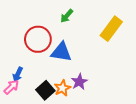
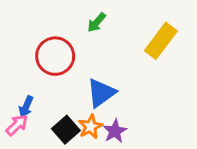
blue triangle: (61, 52) -> (101, 93), moved, turned -45
purple star: (79, 82) -> (115, 131), moved

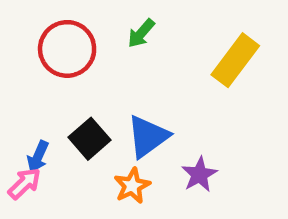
red circle: (55, 56) -> (67, 49), moved
black square: (66, 130) -> (89, 139), moved
purple star: (115, 131) -> (199, 175), moved

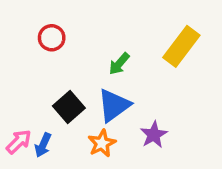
green arrow: (141, 33) -> (119, 64), moved
red circle: (67, 49) -> (52, 38), size x0.6
blue arrow: (38, 157) -> (43, 145), moved

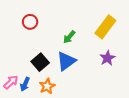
purple star: (154, 135) -> (107, 58), moved
orange star: (102, 143) -> (47, 86), moved

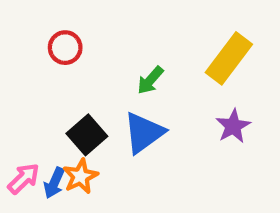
orange star: (47, 86) -> (80, 176), moved

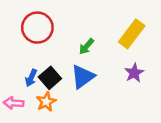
red circle: (65, 48) -> (37, 28), size x1.6
pink arrow: (24, 179) -> (14, 103), turned -132
blue arrow: (54, 183) -> (31, 78), moved

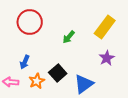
blue triangle: (83, 77) -> (84, 84), moved
black square: (50, 78) -> (58, 73), moved

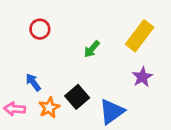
red circle: (30, 22) -> (40, 29), size x0.6
blue arrow: (25, 62) -> (33, 82), turned 120

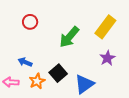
green arrow: (92, 49) -> (69, 37), size x1.6
blue arrow: (33, 82) -> (25, 62), turned -32

